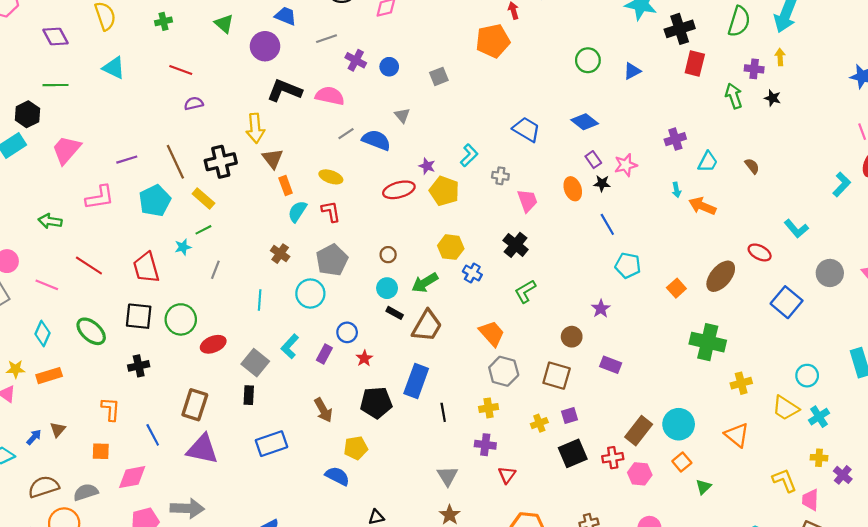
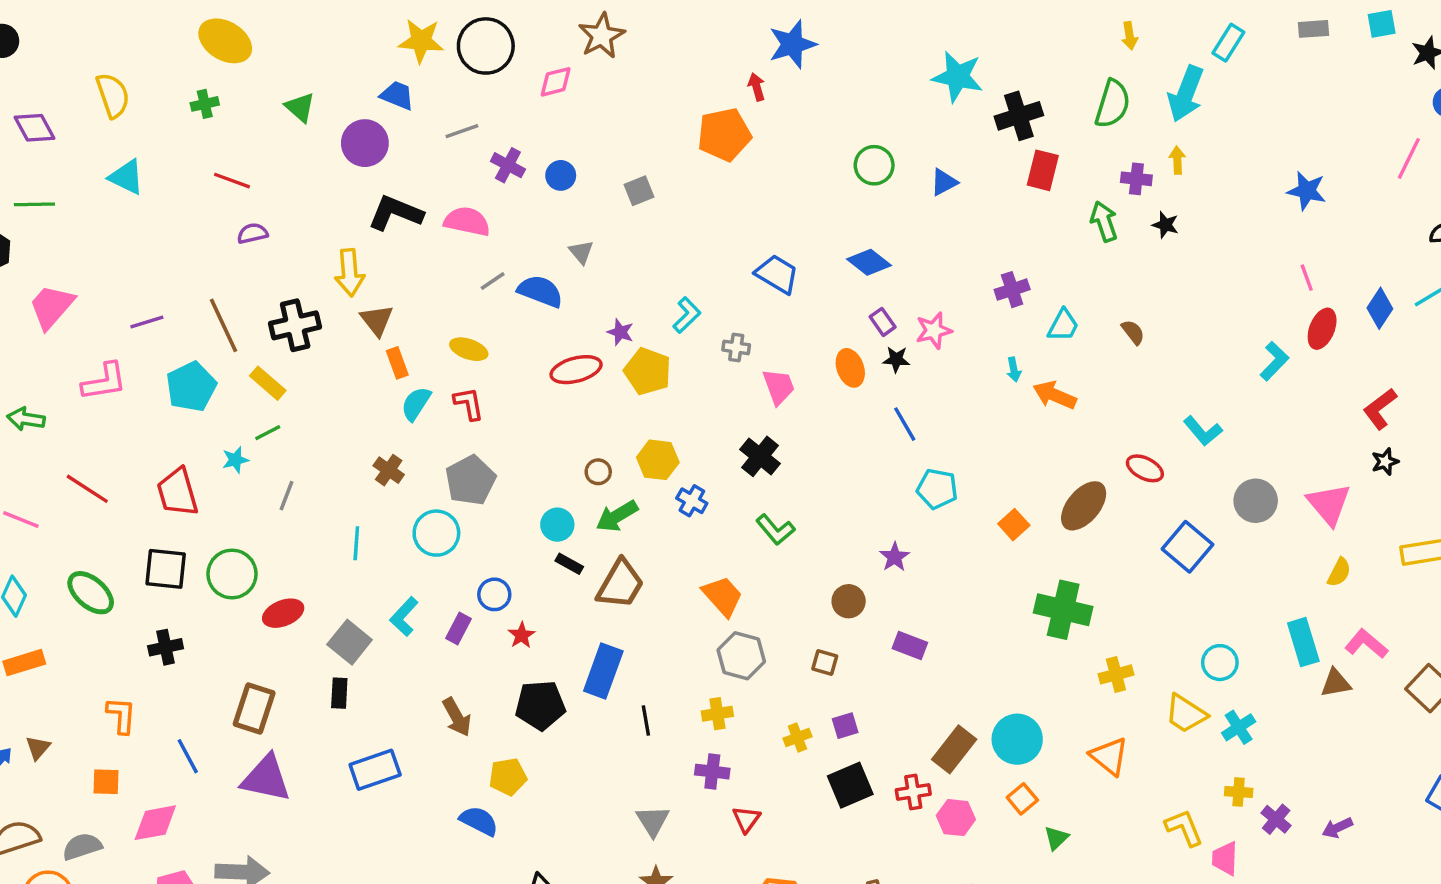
brown circle: (388, 255) -> (598, 472), moved
green L-shape: (525, 291) -> (775, 530), turned -100
brown square: (557, 376) -> (825, 663), size x0.6

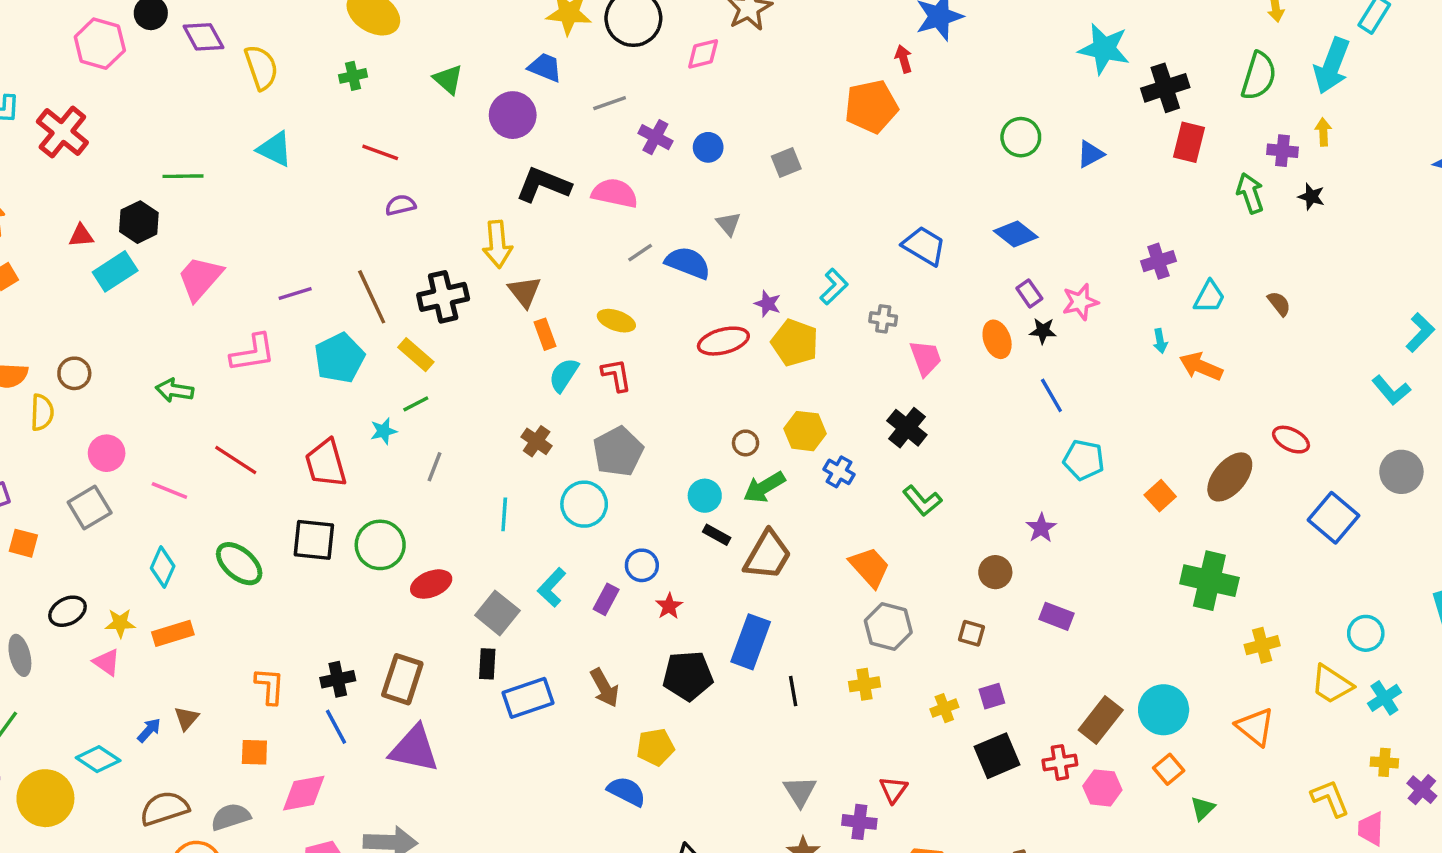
purple diamond: (34, 128) -> (203, 37), moved
cyan L-shape: (1203, 431) -> (1391, 390), moved
black cross: (166, 647) -> (338, 679), moved
blue rectangle: (375, 770) -> (528, 698), moved
purple cross: (712, 772) -> (859, 822), moved

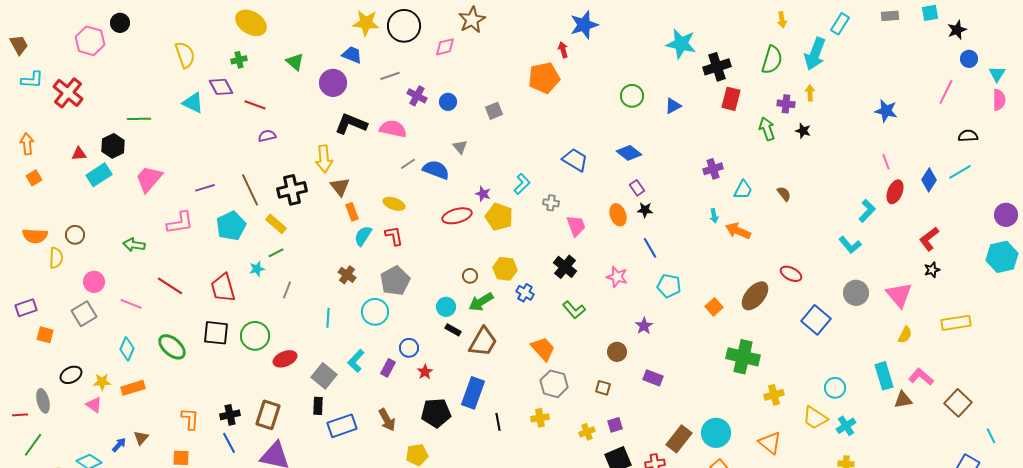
purple diamond: (203, 37) -> (221, 87), moved
pink star: (1080, 302) -> (617, 277), moved, turned 30

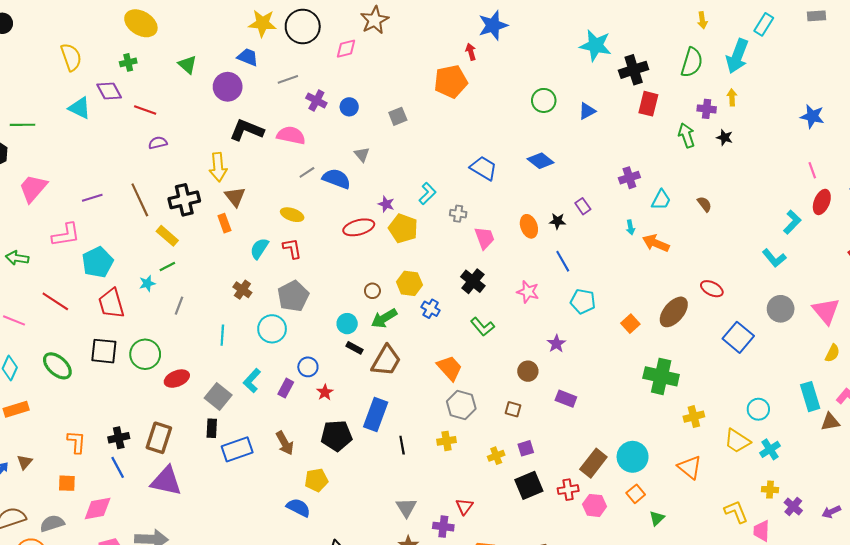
purple rectangle: (637, 188) -> (583, 206), moved
orange rectangle: (352, 212) -> (224, 223), moved
cyan pentagon: (231, 226) -> (98, 262), moved

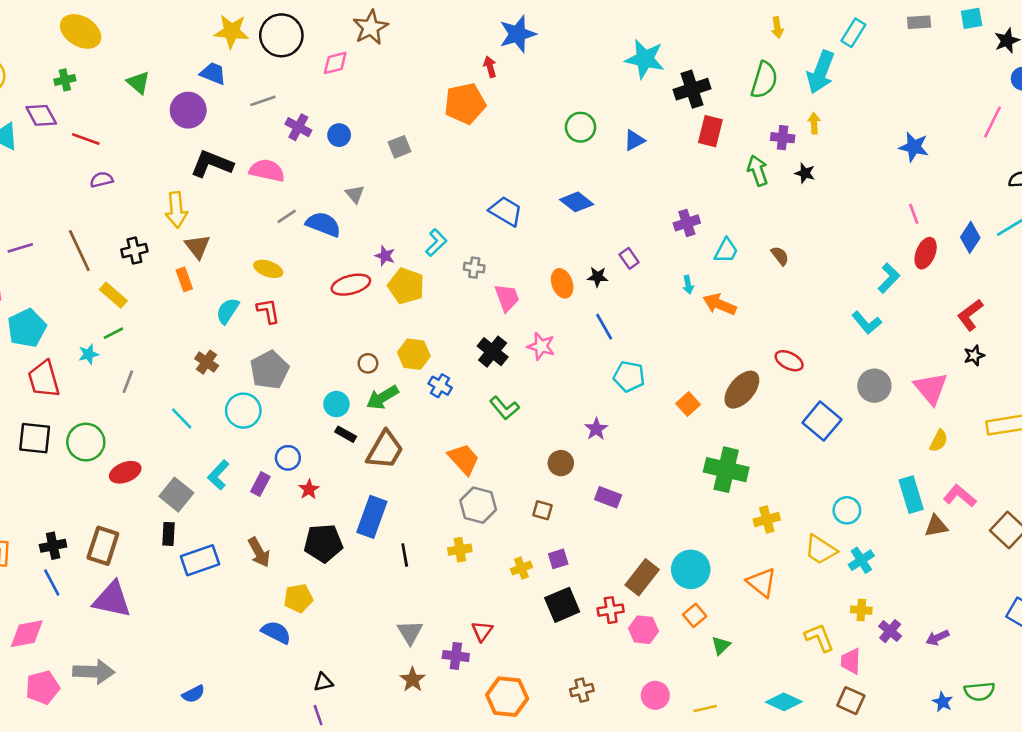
black cross: (184, 200) -> (134, 251), size x0.7
pink star: (528, 292) -> (541, 346), moved
cyan line: (222, 335) -> (182, 418), turned -48

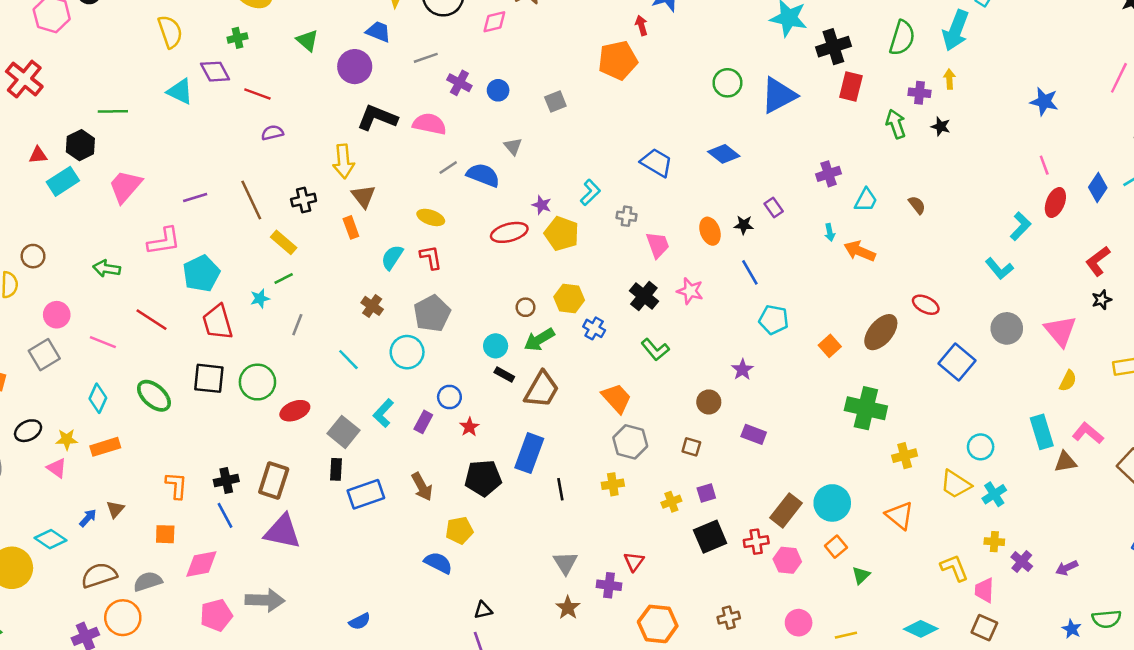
blue triangle: (634, 140) -> (779, 95), size x1.8

